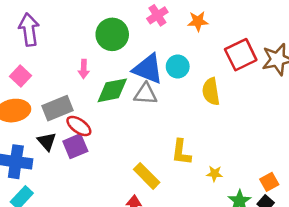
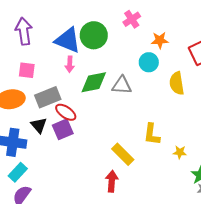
orange star: (198, 21) -> (160, 40), moved
blue triangle: (148, 69) -> (68, 40), moved
pink square: (21, 76) -> (27, 70), moved, turned -36

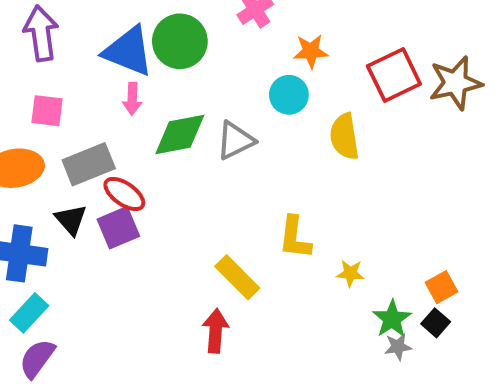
gray triangle: (122, 85) -> (235, 140), turned -30

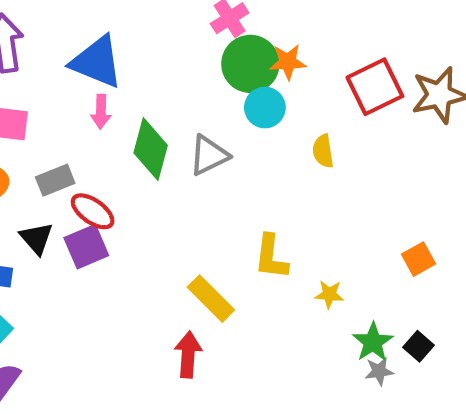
green circle: (180, 41) -> (250, 64), moved
green diamond: (180, 134) -> (151, 149), turned -64
yellow semicircle: (344, 136) -> (323, 151), size x0.7
gray rectangle: (89, 164) -> (55, 180), size x0.7
orange square: (442, 287) -> (419, 259), moved

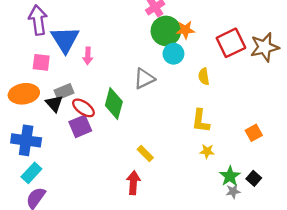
blue triangle: (97, 62) -> (65, 40), moved, turned 36
green diamond: (151, 149) -> (114, 104), moved
black triangle: (37, 238) -> (54, 104), moved
yellow L-shape: (271, 257) -> (201, 121), moved
yellow rectangle: (211, 299) -> (145, 153), size x0.7

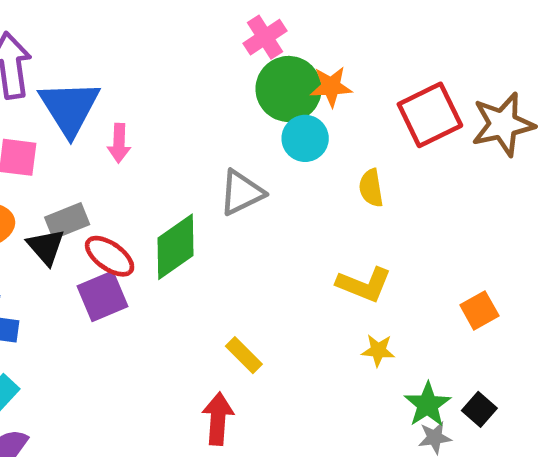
green diamond: (114, 104) -> (176, 247), turned 40
yellow L-shape: (201, 121) -> (364, 284), turned -75

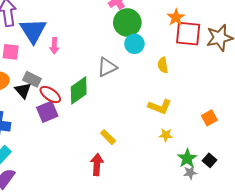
orange star: (331, 87) -> (176, 17), moved, turned -30
red square: (430, 115) -> (188, 34), turned 32
gray rectangle: (67, 221) -> (32, 79), turned 48

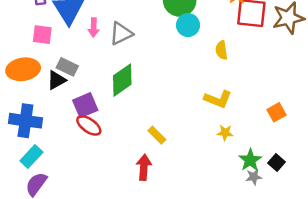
gray triangle: (107, 67) -> (121, 33), moved
black triangle: (23, 90) -> (57, 80), turned 42
red ellipse: (50, 94) -> (89, 125), moved

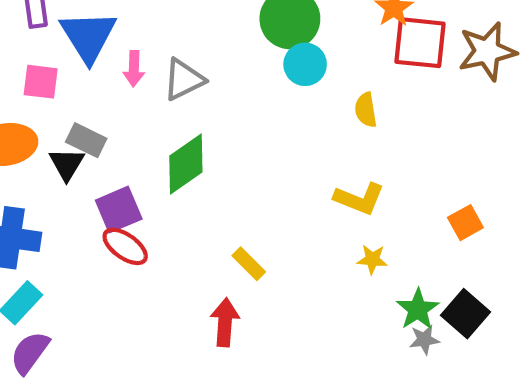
black triangle: (57, 80) -> (67, 164), turned -30
black square: (276, 163) -> (465, 314), size x1.5

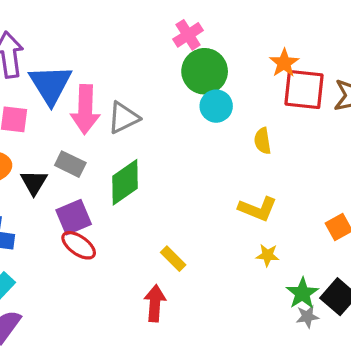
pink arrow: (134, 69) -> (85, 109), size x1.8
gray rectangle: (86, 140) -> (70, 164), moved

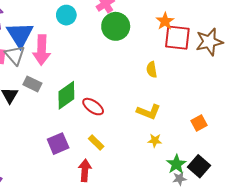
cyan circle: (216, 106) -> (66, 15), moved
gray triangle: (123, 118) -> (15, 55), moved, turned -45
purple square: (74, 217) -> (58, 144), moved
red ellipse: (79, 245) -> (93, 107), moved

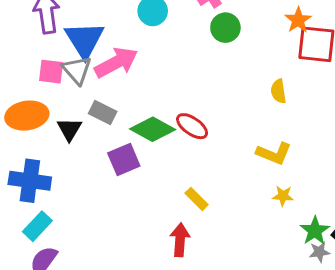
green circle: (116, 26) -> (225, 28), size x0.7
pink arrow: (42, 50) -> (116, 62), turned -120
green diamond: (66, 95) -> (153, 129), turned 64
red ellipse: (93, 107) -> (192, 126), moved
purple square: (58, 144) -> (124, 159), moved

